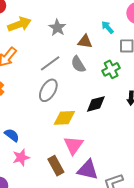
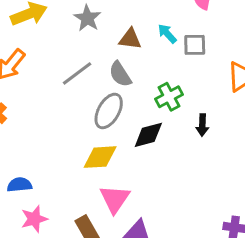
cyan arrow: (107, 27) -> (167, 34), moved
green cross: (111, 69) -> (169, 97), moved
gray ellipse: (48, 90) -> (109, 111), moved
blue semicircle: (12, 135) -> (19, 185), turned -42

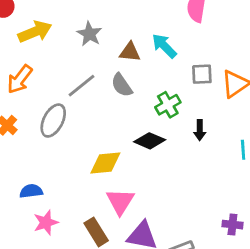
cyan arrow: (167, 34) -> (164, 46), size x1.4
gray square: (195, 45) -> (202, 74), moved
gray ellipse: (109, 111) -> (53, 120), moved
black diamond: (148, 135) -> (150, 141), turned 40

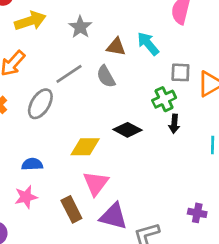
green cross: (168, 105) -> (164, 99), moved
blue semicircle: (31, 191) -> (32, 164), moved

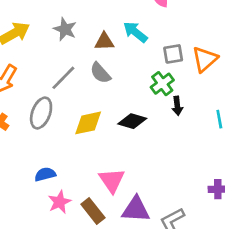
yellow diamond: (85, 147) -> (88, 123), moved
pink star: (26, 197) -> (60, 202), moved

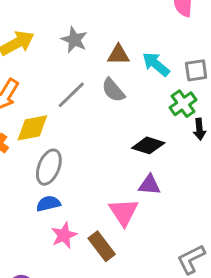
cyan arrow: (135, 32) -> (156, 64), moved
gray ellipse: (41, 113) -> (49, 167), moved
yellow diamond: (88, 123) -> (32, 128), moved
purple triangle: (136, 209) -> (149, 185), moved, size x0.7

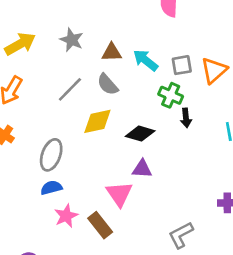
green cross: (183, 104) -> (171, 95), turned -30
yellow diamond: (32, 128) -> (97, 121), moved

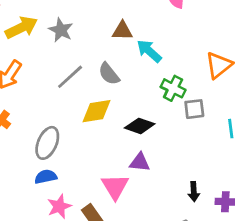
gray star: (72, 40) -> (61, 30), moved
brown triangle: (112, 52) -> (122, 31), moved
gray square: (182, 65) -> (194, 109), moved
black arrow: (186, 118) -> (194, 192), moved

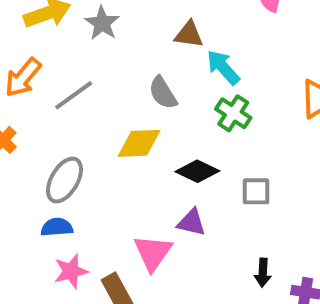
gray line: (70, 77) -> (74, 95), moved
green cross: (173, 88) -> (233, 113), moved
gray square: (194, 109) -> (256, 191), moved

